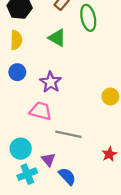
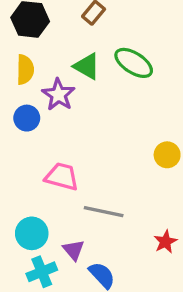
green ellipse: (88, 18) -> (134, 63), moved, turned -45
purple star: (51, 82) -> (58, 95), moved

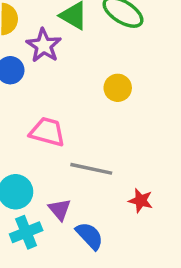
yellow circle: (167, 155) -> (118, 88), moved
red star: (165, 242) -> (141, 201), moved, turned -30

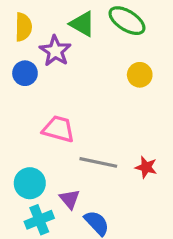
yellow circle: (118, 88) -> (140, 75), moved
red star: (141, 201) -> (146, 167), moved

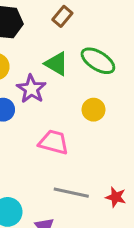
yellow circle: (140, 75) -> (94, 110), moved
pink trapezoid: (58, 129) -> (54, 142), moved

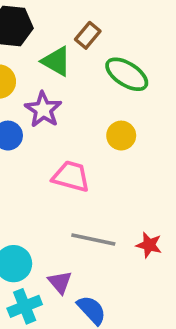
brown rectangle: (62, 16) -> (88, 35), moved
green triangle: (56, 64) -> (56, 61), moved

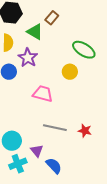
green ellipse: (127, 74) -> (84, 50), moved

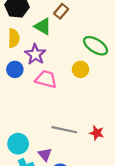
pink trapezoid: (43, 94) -> (46, 79), moved

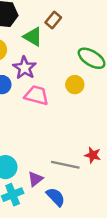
gray line: (64, 130) -> (65, 165), moved
purple triangle: (45, 154) -> (35, 179), turned 32

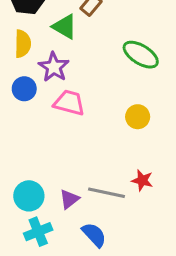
yellow circle: (75, 85) -> (138, 117), moved
purple triangle: (35, 179) -> (69, 199), moved

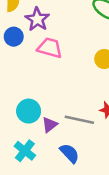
cyan circle: (29, 196) -> (29, 111), moved
cyan cross: (38, 232) -> (25, 151), turned -30

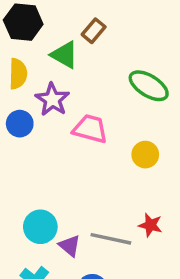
pink trapezoid: (50, 48) -> (90, 129), moved
purple triangle: (50, 125) -> (70, 246), turned -42

